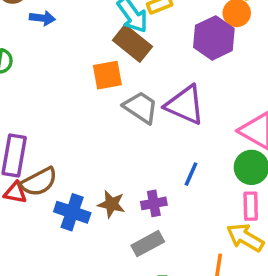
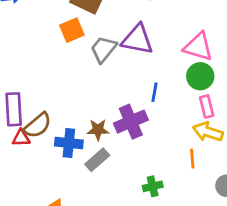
gray trapezoid: (141, 107) -> (103, 49), turned -72
purple cross: (154, 203) -> (131, 122), size x1.6
gray rectangle: (148, 244) -> (97, 160), moved

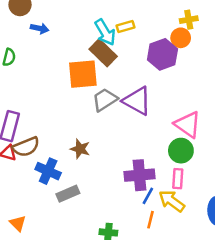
orange square: (72, 30) -> (83, 74), size x1.4
blue line: (154, 92) -> (148, 196), moved
purple cross: (131, 122) -> (139, 175), moved
brown star: (98, 130) -> (80, 149), moved

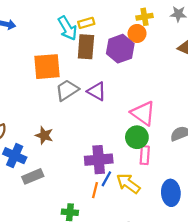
brown rectangle: (103, 53) -> (86, 47), moved, turned 50
purple triangle: (137, 101) -> (97, 91), size x0.7
pink rectangle: (178, 179) -> (145, 155), moved
orange line: (151, 220) -> (95, 190), moved

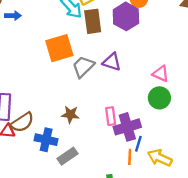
pink triangle: (143, 113) -> (161, 74), size x0.7
pink rectangle: (145, 155) -> (111, 116), moved
yellow arrow: (128, 184) -> (160, 158), moved

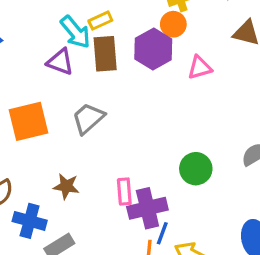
orange square: (59, 48) -> (28, 121), moved
purple triangle: (112, 62) -> (60, 62), moved
pink triangle: (161, 74) -> (200, 68), moved, turned -42

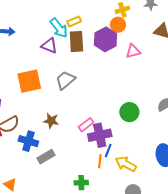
pink rectangle: (124, 192) -> (86, 125), turned 56

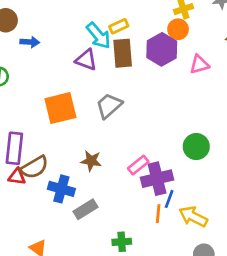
green cross: (81, 183) -> (122, 242), moved

